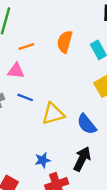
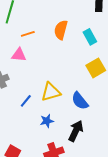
blue line: (25, 97) -> (26, 101), moved, turned -72
blue star: (43, 160) -> (47, 121), moved

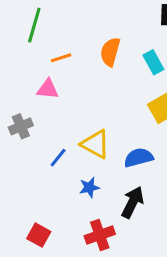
yellow triangle: (51, 92) -> (95, 144), turned 45
blue semicircle: (80, 101) -> (139, 158), turned 114

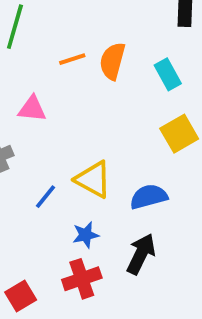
orange line: (61, 58) -> (72, 59), moved
red square: (39, 235) -> (21, 296), turned 30
red cross: (100, 235) -> (82, 279), moved

